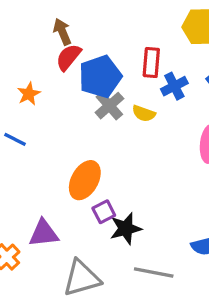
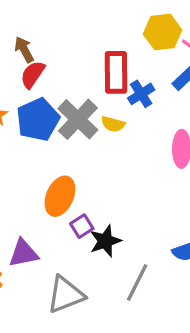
red rectangle: (151, 62) -> (116, 72), size x1.4
blue pentagon: (100, 77) -> (38, 120), moved
gray cross: (109, 106) -> (78, 119), size x1.4
gray line: (154, 273) -> (137, 283), turned -69

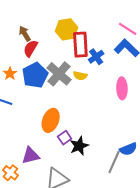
yellow hexagon: (163, 32) -> (67, 29), moved
gray line: (137, 283) -> (114, 162), moved

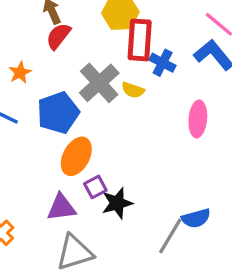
blue cross: (96, 57) -> (163, 63), turned -35
blue pentagon: (35, 75) -> (58, 113), moved
purple triangle: (31, 156) -> (61, 207), moved

